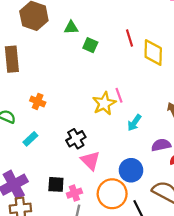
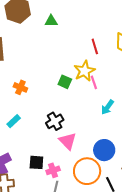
red line: (129, 38) -> (95, 46), moved
green square: (90, 45) -> (65, 82), moved
yellow star: (104, 103) -> (84, 71), moved

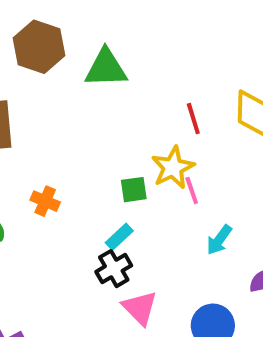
green triangle: (51, 21) -> (106, 68), size x1.6
green square: (65, 82) -> (134, 190), turned -32
cyan rectangle: (14, 121) -> (119, 237), moved

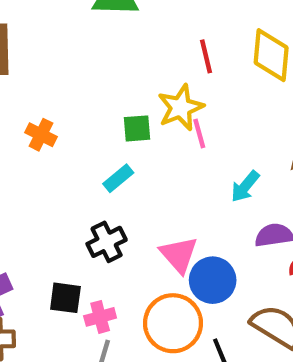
cyan arrow: (219, 240) -> (245, 186), moved
black cross: (114, 269) -> (107, 242), moved
pink triangle: (140, 308) -> (179, 255), moved

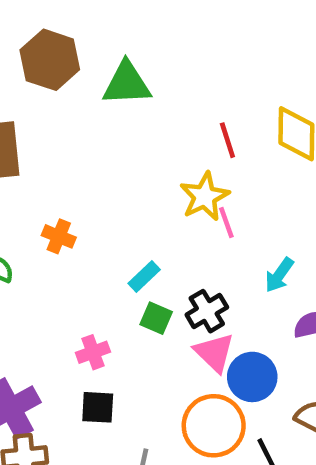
green square: (137, 128) -> (156, 318), moved, turned 32
black cross: (107, 242) -> (207, 311), moved
pink cross: (100, 317) -> (93, 352), moved

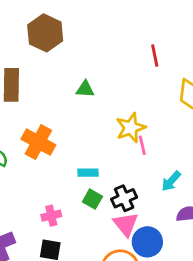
green triangle: (127, 83) -> (85, 89), moved, size x0.6
red line: (227, 140) -> (155, 56), moved
orange cross: (59, 236) -> (38, 142), size x1.6
cyan rectangle: (144, 276) -> (88, 173), turned 36

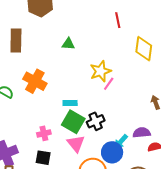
pink line: (142, 145) -> (109, 84), turned 48
cyan arrow: (171, 181) -> (121, 142), moved
green square: (92, 199) -> (73, 122), size x1.6
pink triangle: (126, 224) -> (76, 144), moved

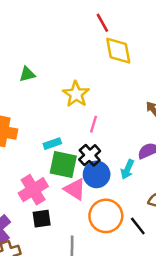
red line: (118, 20) -> (102, 23), moved
pink line: (109, 84) -> (94, 124), moved
pink cross: (44, 133) -> (33, 190), size x1.6
blue circle: (112, 152) -> (97, 174), moved

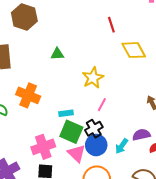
red line: (102, 23) -> (111, 25), moved
yellow diamond: (118, 51) -> (134, 50), turned -30

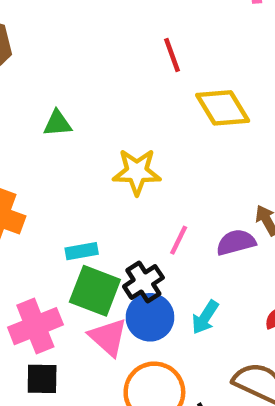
yellow star: (93, 78) -> (137, 172), turned 30
pink line: (102, 105) -> (179, 240), moved
purple semicircle: (141, 135) -> (236, 242), moved

